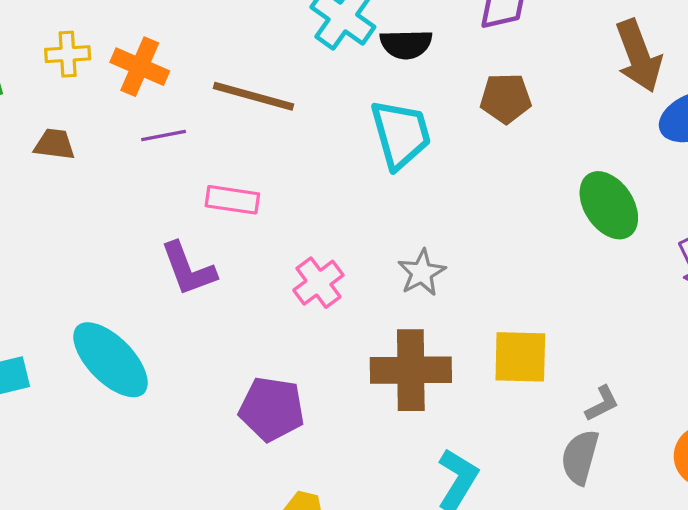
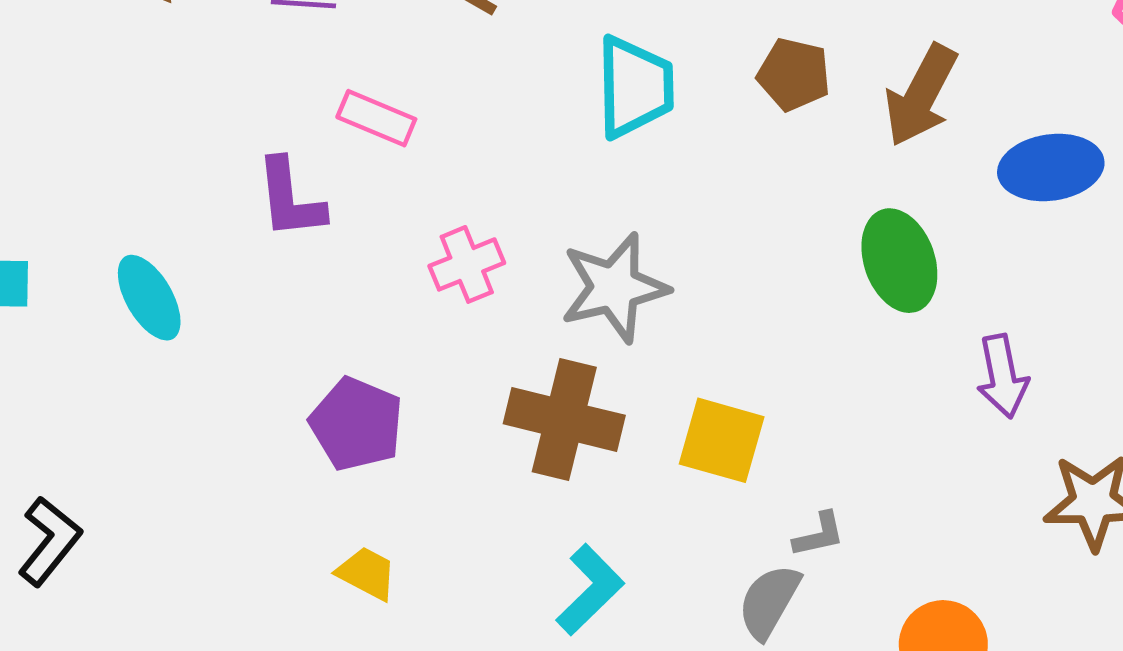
brown arrow: (639, 56) -> (921, 95), moved, turned 34
gray star: (422, 273) -> (614, 287), size x1.6
cyan ellipse: (111, 360) -> (149, 298), size x0.7

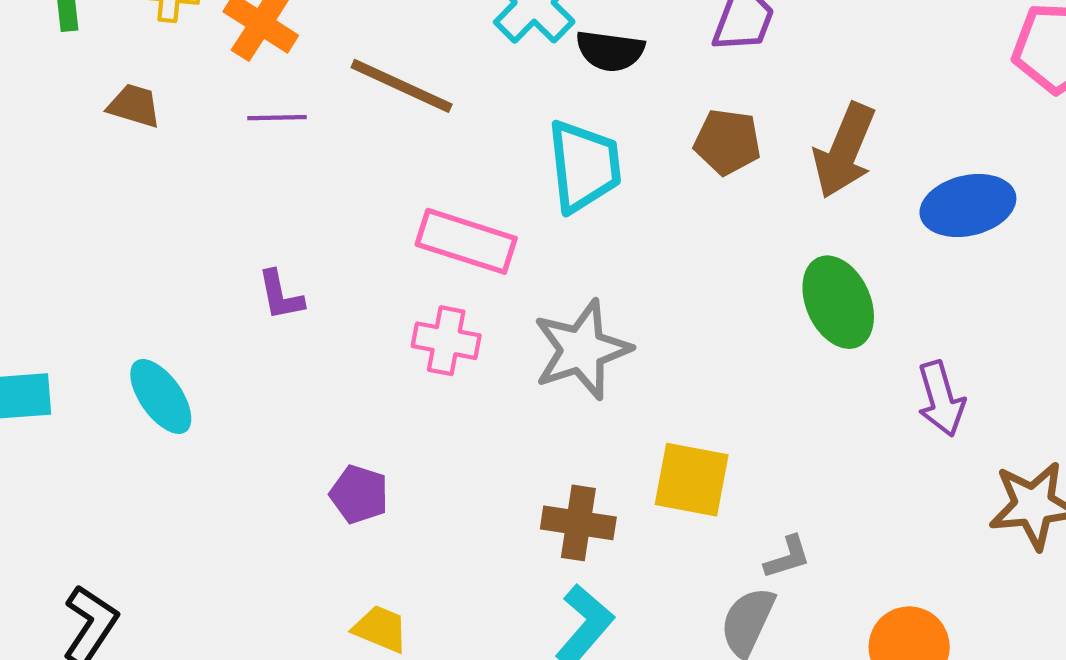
pink rectangle: (376, 118) -> (466, 241), moved, size x1.4
purple L-shape: (290, 199) -> (281, 295), size x0.7
pink cross: (467, 264) -> (446, 341), turned 38
brown cross: (564, 420) -> (578, 523), moved, size x0.7
purple pentagon: (356, 424) -> (359, 494), size x0.7

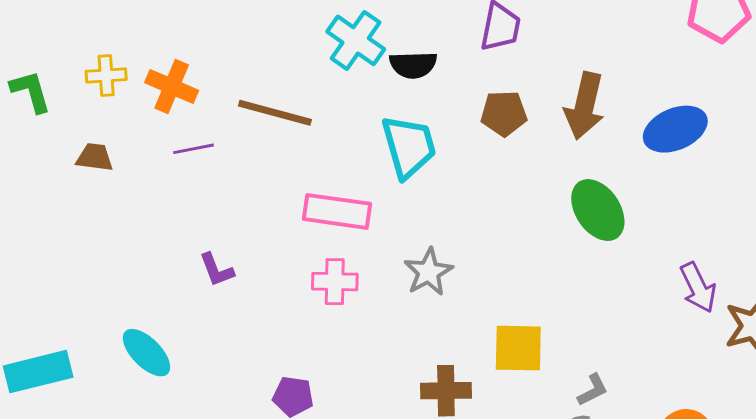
gray star: (582, 350) -> (428, 272), size x0.7
purple arrow: (941, 399) -> (698, 287), moved

